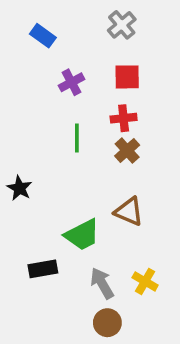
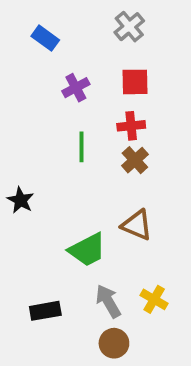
black rectangle: (43, 269) -> (45, 311), moved

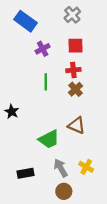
blue rectangle: (45, 38) -> (26, 21), size x1.5

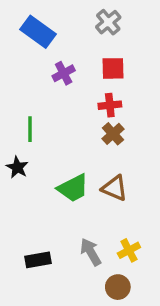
green line: (46, 82) -> (30, 129), moved
green trapezoid: (49, 139) -> (73, 188), moved
yellow cross: (86, 167) -> (129, 250), turned 32
brown circle: (64, 191) -> (118, 287), moved

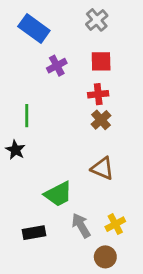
green trapezoid: (73, 188) -> (58, 194), moved

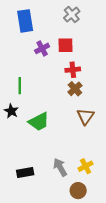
blue rectangle: (34, 29) -> (25, 21), turned 45
red square: (101, 61) -> (65, 45), moved
brown triangle: (102, 168) -> (86, 116), moved, turned 42
green trapezoid: (58, 194) -> (39, 122), moved

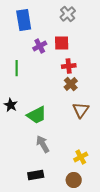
green line: (20, 86) -> (17, 68), moved
gray arrow: (60, 167) -> (43, 144), moved
black rectangle: (25, 173) -> (36, 175), moved

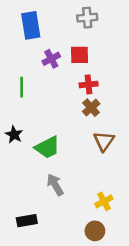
gray cross: (68, 14) -> (87, 18), turned 35
black rectangle: (36, 175) -> (27, 221), moved

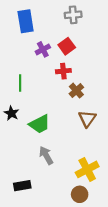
red square: (80, 55) -> (67, 46), turned -35
red cross: (89, 84) -> (63, 71), moved
green line: (22, 87) -> (20, 83), moved
yellow cross: (104, 201) -> (87, 169), size x1.5

